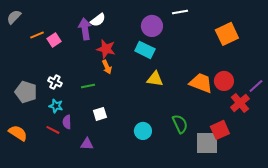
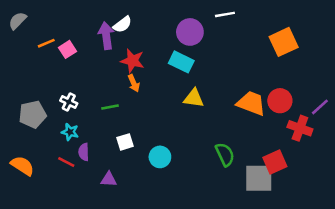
gray pentagon: (26, 92) -> (32, 114), turned -30
red cross: (240, 103) -> (300, 128), turned -30
cyan circle: (143, 131) -> (160, 157), moved

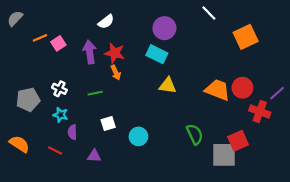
white line: (225, 14) -> (209, 13), moved, turned 56
purple arrow: (106, 36) -> (90, 52), moved
red line: (66, 162) -> (55, 151), moved

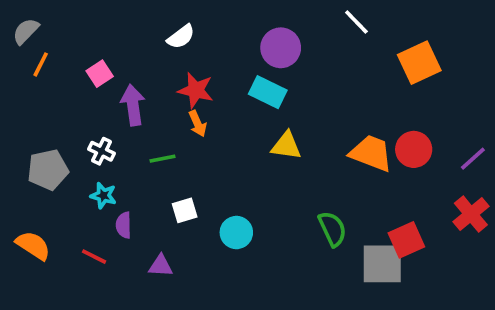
orange line: (40, 38) -> (41, 64), moved, turned -40
purple arrow: (90, 52) -> (133, 105), moved
red cross: (260, 112) -> (471, 214), moved, turned 30

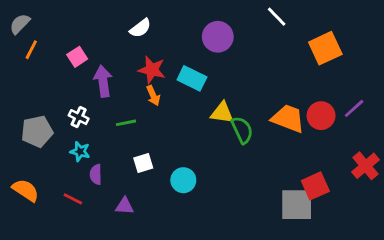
cyan rectangle: (268, 92) -> (192, 78), moved
purple line: (473, 159) -> (354, 108), moved
green semicircle: (332, 229) -> (242, 130), moved

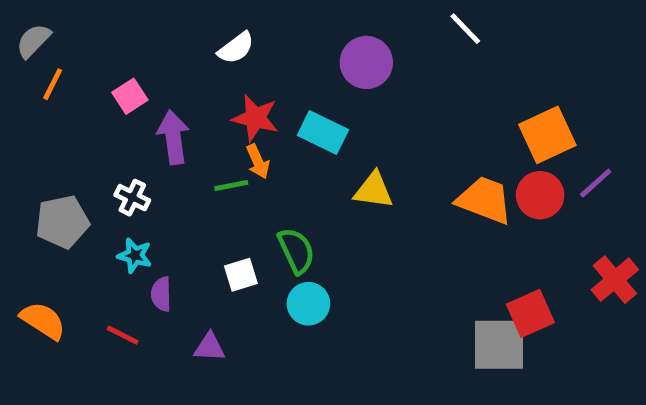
orange square: (325, 48) -> (547, 135), moved
green line: (126, 123) -> (231, 186), moved
green semicircle: (242, 130) -> (296, 251), moved

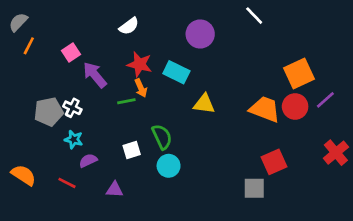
purple arrow: (173, 137) -> (95, 75), turned -32
gray pentagon: (62, 222) -> (49, 112), moved
purple semicircle: (161, 294) -> (88, 161), turned 66
red square: (530, 313) -> (274, 162), moved
gray square: (499, 345) -> (254, 188), moved, size x0.7

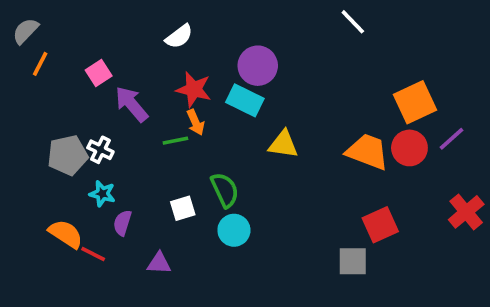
purple circle: (200, 34) -> (258, 66), moved
purple semicircle: (88, 161) -> (122, 223), turned -48
orange semicircle: (24, 175) -> (66, 234), moved

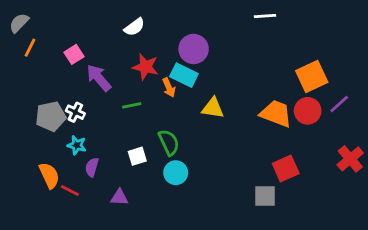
white line: (353, 22) -> (265, 16), turned -50
orange arrow: (196, 122) -> (169, 87), moved
orange semicircle: (66, 234) -> (49, 175), turned 32

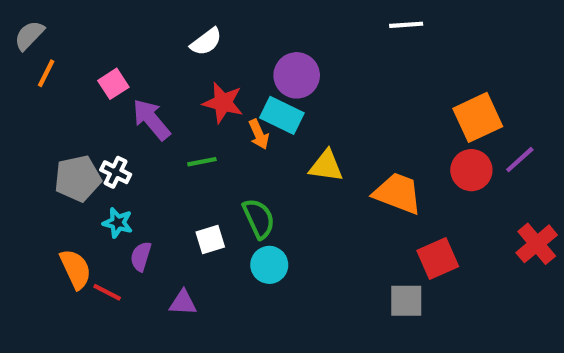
orange trapezoid: (276, 114) -> (398, 193), moved

